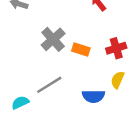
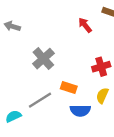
orange rectangle: (81, 49) -> (69, 87), moved

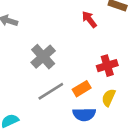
orange rectangle: (69, 87) -> (82, 89), moved, turned -49
gray line: (40, 100) -> (51, 91), moved

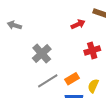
red arrow: (89, 19) -> (78, 24), turned 104
red cross: (107, 66) -> (92, 50), moved

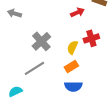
gray line: (48, 81) -> (34, 68), moved
yellow semicircle: (93, 86) -> (72, 47), moved

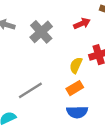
gray cross: (41, 41) -> (41, 32), moved

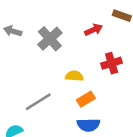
yellow semicircle: (76, 65) -> (74, 76), moved, turned 70

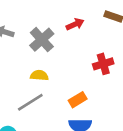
red arrow: (94, 30) -> (75, 24), moved
yellow semicircle: (74, 76) -> (39, 75), moved

